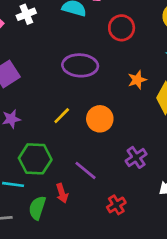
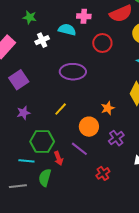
white cross: (26, 14) -> (42, 40), moved
orange star: (137, 80) -> (108, 108), moved
orange circle: (100, 119) -> (89, 127), moved
red arrow: (62, 193) -> (58, 158), moved

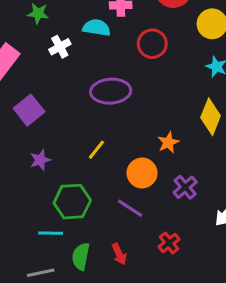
red arrow: (58, 158) -> (119, 254), moved

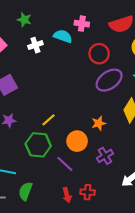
purple ellipse: (111, 91) -> (109, 80), moved, turned -40
green hexagon: (72, 202) -> (38, 145), moved
red cross: (169, 243) -> (88, 192), turned 32
red arrow: (119, 254) -> (67, 195), moved

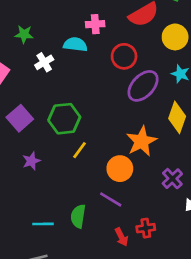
orange star: (99, 123) -> (142, 141), size x1.6
green hexagon: (38, 145) -> (64, 119), moved
purple cross: (105, 156) -> (172, 179), moved
green semicircle: (25, 191) -> (78, 216), moved

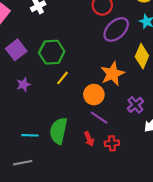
purple line: (111, 199) -> (99, 118), moved
green semicircle: (78, 216) -> (58, 131), size x1.4
red arrow: (121, 237) -> (89, 139), moved

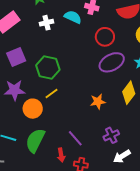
orange star: (112, 74) -> (98, 102), size x0.7
purple star: (23, 85) -> (15, 90), size x1.5
orange circle: (94, 95) -> (33, 109), moved

